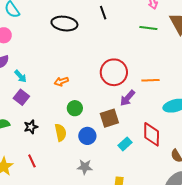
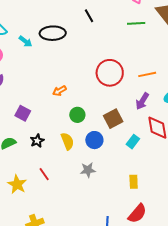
cyan arrow: (21, 76) -> (25, 41), moved
purple arrow: (127, 98) -> (142, 101), moved
gray star: (85, 167) -> (88, 170), moved

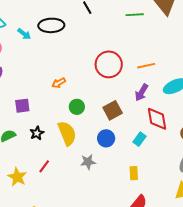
purple square: (23, 113) -> (22, 106), turned -35
blue circle: (94, 140) -> (106, 138), moved
yellow semicircle: (67, 141) -> (67, 133), size x1.4
cyan rectangle: (133, 142) -> (139, 139), moved
red line: (44, 174) -> (44, 166), turned 72

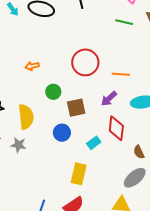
green circle: (77, 107) -> (53, 92), moved
gray star: (88, 162) -> (18, 145), moved
yellow rectangle: (134, 173) -> (79, 174), size x1.5

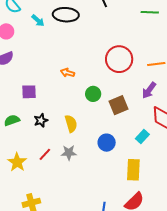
orange arrow: (32, 66) -> (67, 73), turned 40
yellow semicircle: (26, 117) -> (71, 124), size x0.7
blue circle: (62, 133) -> (107, 143), moved

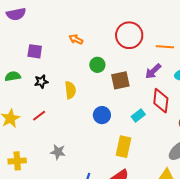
gray star: (69, 153) -> (58, 152), moved

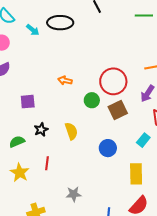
red circle: (129, 35) -> (113, 81), moved
green semicircle: (13, 76) -> (17, 142), moved
red line: (39, 116) -> (47, 163), turned -32

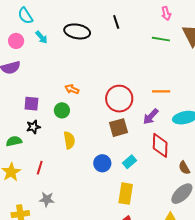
cyan arrow: (33, 30) -> (41, 37), moved
green circle: (92, 100) -> (62, 110), moved
black star: (41, 130) -> (33, 127), moved
cyan rectangle: (143, 140) -> (130, 162), moved
gray star: (74, 194) -> (47, 199), moved

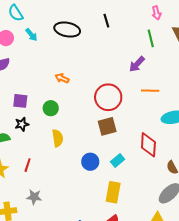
green line: (161, 39) -> (151, 38), turned 66
orange arrow: (72, 89) -> (62, 78), moved
purple arrow: (151, 116) -> (137, 64), moved

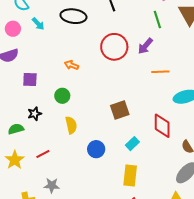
red circle: (108, 97) -> (114, 47), moved
purple square: (20, 101) -> (30, 79), moved
blue circle: (90, 162) -> (96, 149), moved
red line: (28, 165) -> (43, 154), turned 48

